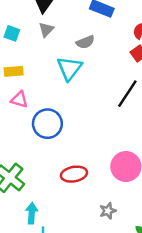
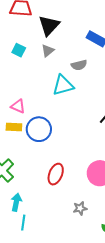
cyan triangle: (69, 68) -> (63, 85), turned 30
yellow rectangle: (14, 71) -> (14, 127), moved
red ellipse: (74, 174) -> (56, 174), turned -65

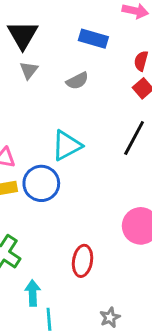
cyan triangle: (63, 85) -> (67, 145), moved
red ellipse: (56, 174) -> (83, 261), moved
gray star: (80, 208) -> (110, 317), moved

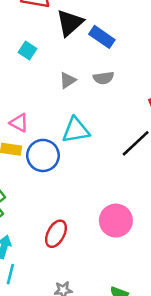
blue rectangle: (93, 39) -> (102, 37), moved
gray triangle: (29, 70) -> (68, 80), moved

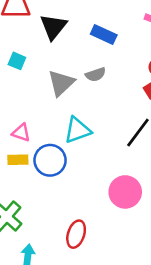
blue rectangle: (102, 37) -> (104, 35), moved
gray triangle: (68, 80) -> (61, 83), size x1.6
pink circle: (116, 221) -> (125, 192), moved

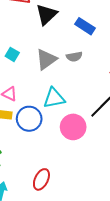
cyan square: (17, 61) -> (12, 54), moved
pink circle: (125, 192) -> (73, 127), moved

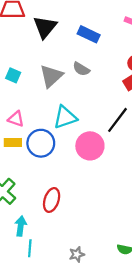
gray semicircle: (74, 57) -> (81, 69), turned 49
red ellipse: (41, 179) -> (52, 200), moved

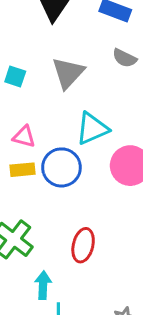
gray semicircle: (81, 69) -> (125, 58), moved

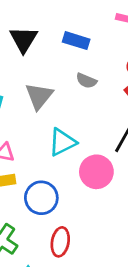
blue circle: (61, 167) -> (41, 198), moved

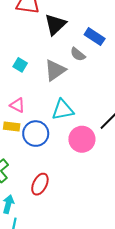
gray semicircle: (86, 81) -> (78, 54), moved
blue circle: (41, 198) -> (36, 134), moved

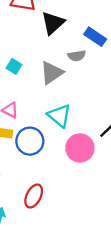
gray semicircle: (78, 54) -> (77, 56), turned -49
cyan triangle: (63, 110) -> (59, 116), turned 50

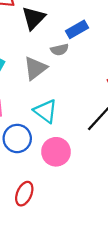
blue rectangle: (95, 37) -> (77, 29), turned -60
pink circle: (80, 148) -> (56, 152), moved

